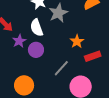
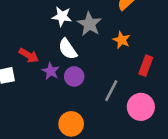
orange star: (77, 41) -> (122, 40), moved
red rectangle: (93, 56) -> (146, 66), turned -35

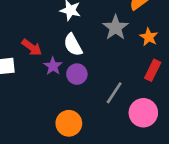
gray star: (89, 24) -> (116, 28), moved
orange star: (122, 40) -> (149, 37), moved

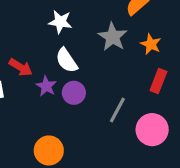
orange circle: (69, 123) -> (49, 150), moved

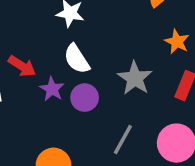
gray star: (113, 37) -> (135, 78), moved
gray line: (117, 110) -> (123, 139), moved

